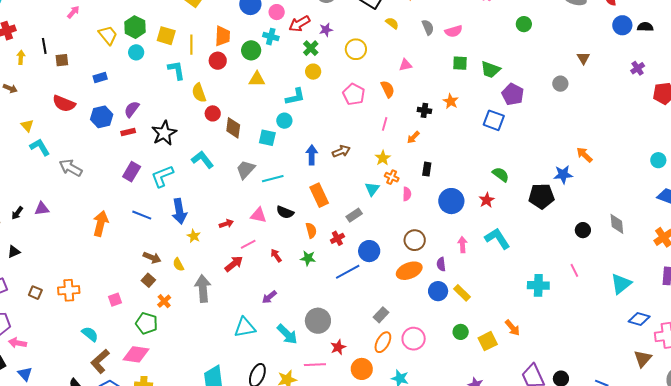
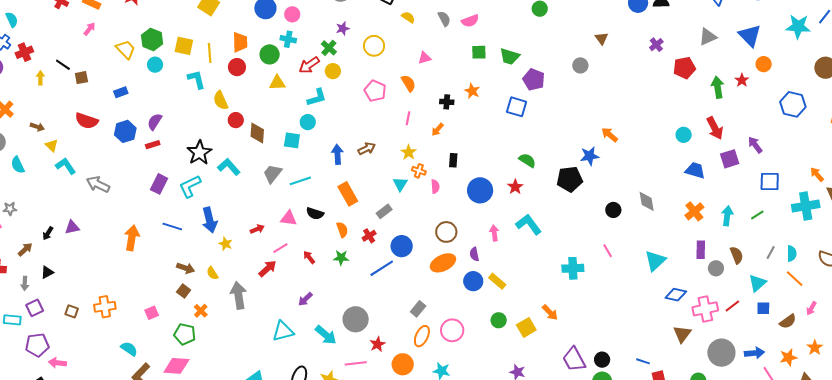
red arrow: (299, 24) -> (309, 65), moved
black line: (44, 46) -> (63, 65), turned -42
brown arrow: (10, 88) -> (37, 127), moved
black star: (164, 133) -> (199, 153), moved

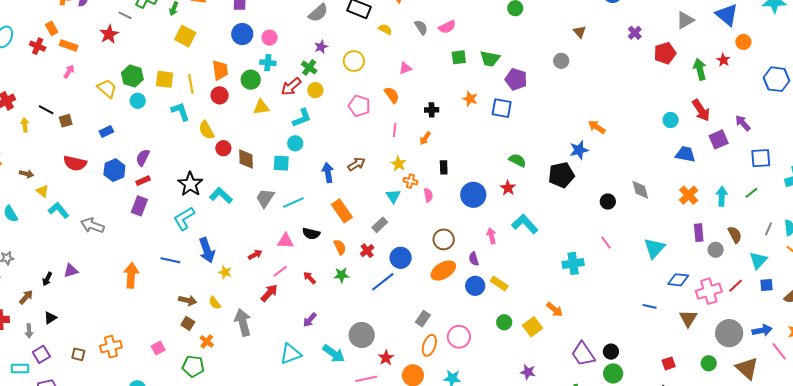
orange star: (472, 91) -> (470, 99), moved
purple rectangle: (159, 184) -> (139, 206), moved
blue line: (643, 361) -> (650, 306), moved

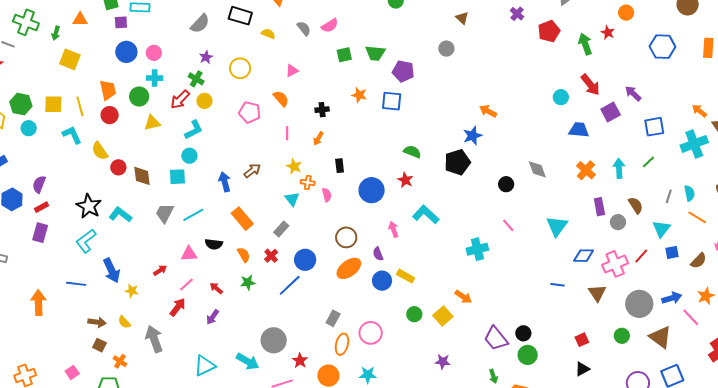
purple arrow: (310, 320) -> (213, 317), moved

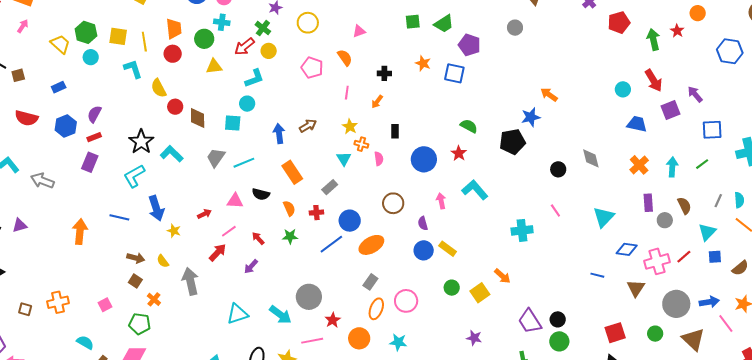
green trapezoid: (375, 53) -> (444, 24), turned -45
red cross: (271, 256) -> (316, 213), turned 32
orange ellipse: (349, 268) -> (371, 245), moved
red square: (582, 340) -> (615, 333), size x1.5

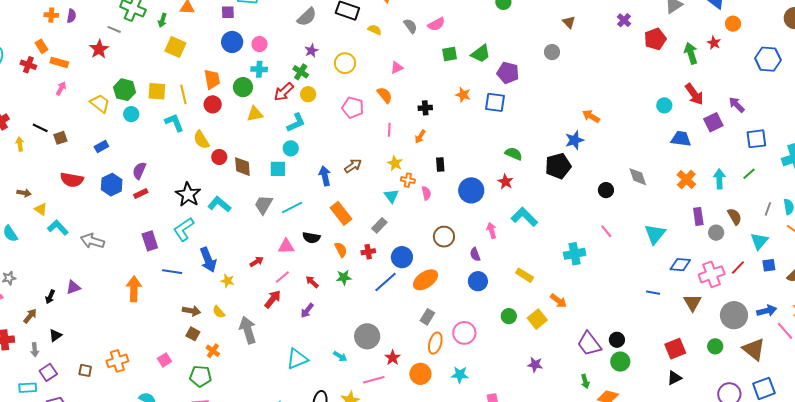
purple rectangle: (90, 162) -> (150, 241), moved, turned -36
yellow rectangle: (448, 249) -> (525, 275), moved
cyan arrow: (280, 315) -> (340, 356), size x0.6

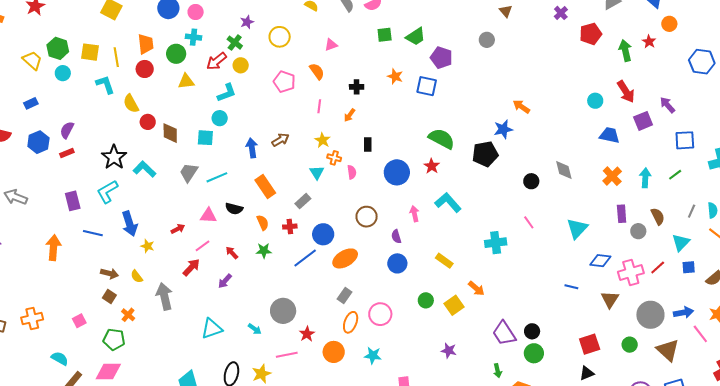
green semicircle: (514, 154) -> (442, 139), size x1.5

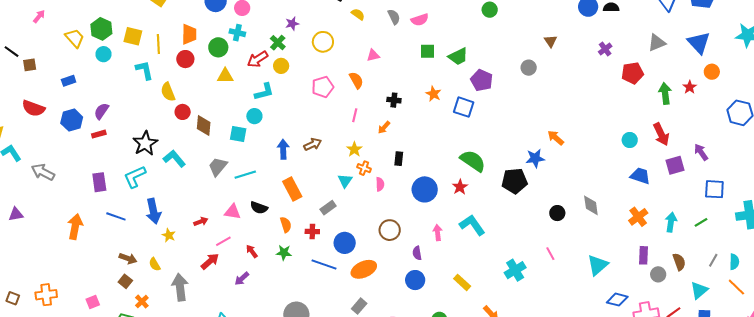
pink pentagon: (284, 82) -> (323, 87), turned 30
cyan cross: (496, 243) -> (515, 270), turned -30
blue line: (305, 258) -> (324, 264), turned 50

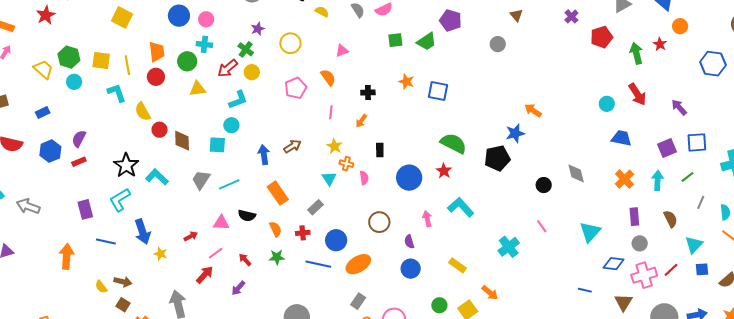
purple pentagon: (482, 80) -> (451, 20), moved
purple square: (675, 165) -> (667, 148), moved
gray line: (713, 260) -> (701, 202), moved
yellow semicircle: (155, 264) -> (101, 287), moved
gray circle: (658, 274) -> (640, 243), moved

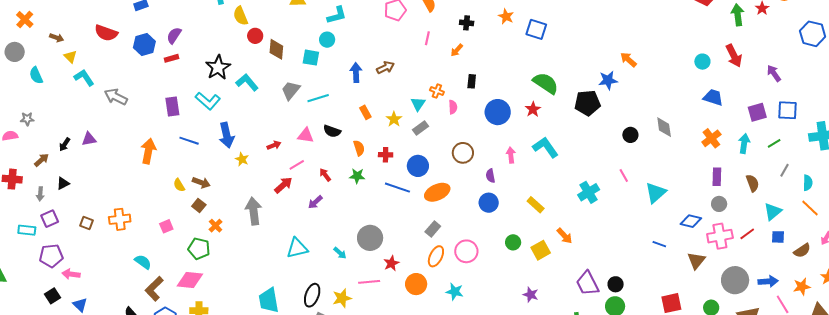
yellow star: (335, 146) -> (394, 119), moved
orange rectangle: (278, 193) -> (365, 112), size x0.6
cyan L-shape: (120, 200) -> (208, 101), turned -115
gray rectangle: (315, 207) -> (420, 128), moved
cyan triangle: (590, 232) -> (656, 193), moved

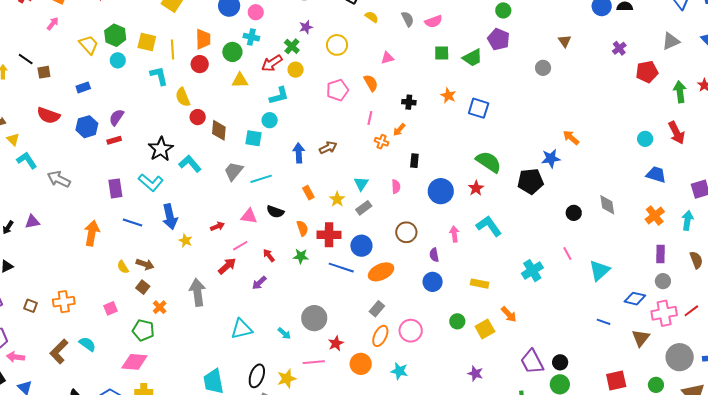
orange cross: (437, 91) -> (382, 142), moved
red cross: (386, 155) -> (329, 235), size x1.6
yellow rectangle: (536, 205) -> (480, 284), turned -30
brown L-shape: (154, 289) -> (59, 351), moved

